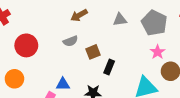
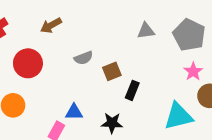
brown arrow: (79, 15) -> (51, 25), moved

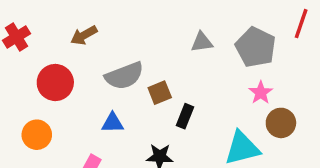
gray semicircle: (83, 58) -> (124, 76), size x1.6
blue triangle: (74, 112) -> (113, 123), moved

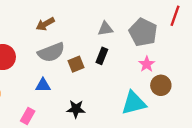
brown arrow: (84, 35) -> (45, 24), moved
black rectangle: (185, 116) -> (102, 56), moved

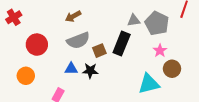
gray triangle: (105, 29) -> (134, 20), moved
black rectangle: (102, 56) -> (122, 44), size x1.6
black star: (76, 109) -> (90, 71), moved

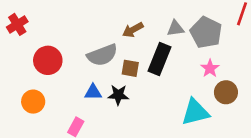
brown arrow: (73, 16) -> (133, 30), moved
brown square: (99, 51) -> (130, 68), turned 32

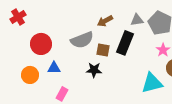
blue triangle: (93, 92) -> (54, 68), moved

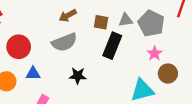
brown arrow: (105, 21) -> (68, 16), moved
brown square: (103, 50) -> (101, 22), moved

